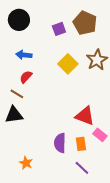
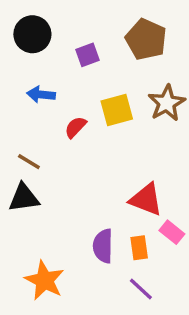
purple square: (59, 29) -> (87, 55), moved
yellow square: (68, 64) -> (117, 110), turned 30
red semicircle: (26, 77) -> (75, 127), moved
orange star: (26, 163) -> (44, 280), size x1.6

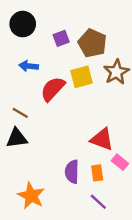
brown pentagon: (146, 39) -> (92, 43), moved
red semicircle: (75, 127) -> (53, 89), size x1.6

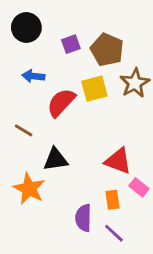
black triangle: (17, 138) -> (56, 160), moved
purple semicircle: (72, 172) -> (83, 218), moved
orange star: (31, 196) -> (29, 189), moved

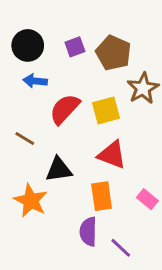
black circle: (26, 27) -> (28, 45), moved
yellow square: (94, 89) -> (106, 110), moved
red triangle: (118, 161) -> (112, 155), moved
orange rectangle: (113, 200) -> (102, 196), moved, size x1.4

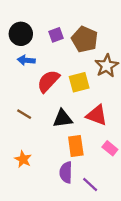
brown line: (25, 139) -> (24, 114), moved
red triangle: (112, 155) -> (97, 115), moved
black triangle: (59, 170) -> (63, 119), moved
orange star: (31, 201) -> (23, 159), moved, size x0.7

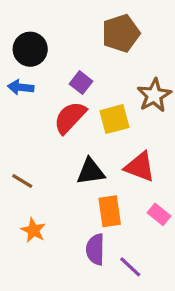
purple square: (56, 35) -> (81, 83), moved, turned -32
brown pentagon: (85, 39) -> (121, 33), moved, turned 30
blue arrow: (26, 60) -> (21, 87), moved
brown line: (24, 114) -> (22, 181), moved

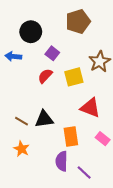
black circle: (30, 49) -> (31, 32), moved
red semicircle: (70, 118) -> (45, 76), size x0.7
black triangle: (91, 172) -> (44, 119), moved
brown line: (22, 181) -> (21, 121), moved

